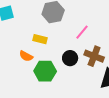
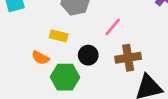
brown cross: (94, 56) -> (128, 58), turned -30
black circle: (70, 58) -> (88, 55), moved

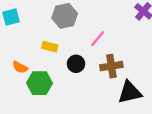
orange semicircle: (41, 58) -> (20, 67), moved
green hexagon: (65, 77) -> (39, 83), moved

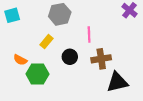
pink line: (98, 39) -> (89, 35), turned -42
yellow rectangle: (50, 47) -> (47, 42), turned -64

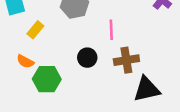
yellow rectangle: (47, 42) -> (35, 30), moved

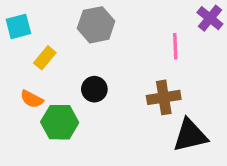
pink line: (111, 30) -> (175, 46), moved
black circle: (87, 58) -> (94, 89), moved

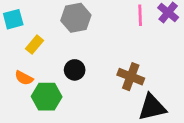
pink line: (175, 46) -> (140, 15), moved
brown cross: (164, 97) -> (131, 77), turned 30

